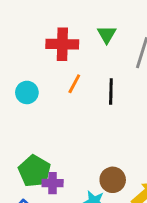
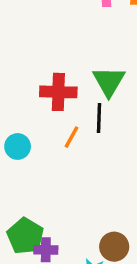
green triangle: (107, 34) -> (109, 81), size x1.5
black line: (111, 91) -> (99, 118), moved

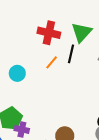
cyan circle: (18, 146) -> (17, 73), moved

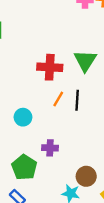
black line: (71, 54) -> (77, 100), moved
purple cross: (22, 129) -> (50, 148), moved

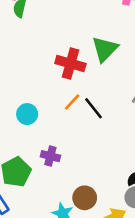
green triangle: (85, 61) -> (105, 49), moved
black line: (77, 100) -> (93, 108), turned -54

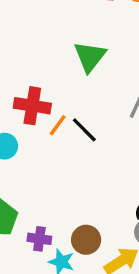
red cross: (70, 63) -> (32, 106), moved
purple cross: (50, 156) -> (39, 239), moved

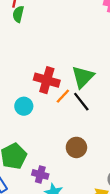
green triangle: (90, 57) -> (83, 77), moved
brown circle: (86, 240) -> (76, 147), moved

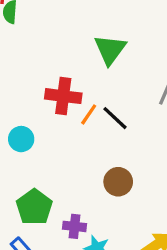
green triangle: (83, 77) -> (110, 50), moved
cyan circle: (24, 106) -> (21, 139), moved

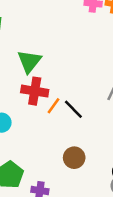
green triangle: (110, 50) -> (29, 61), moved

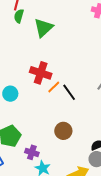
green triangle: (29, 61) -> (43, 28), moved

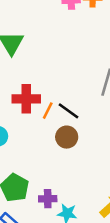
brown circle: (63, 131) -> (67, 137), moved

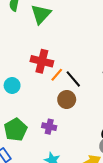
purple cross: (48, 199) -> (49, 127), moved

